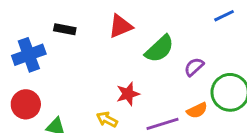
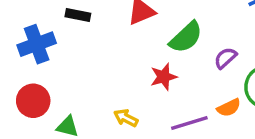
red star: (128, 94) -> (164, 77), moved

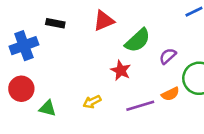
red star: (164, 77) -> (121, 70), turned -30
yellow arrow: (126, 118) -> (92, 102), turned -54

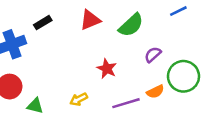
black rectangle: (55, 23) -> (43, 23), turned -42
green semicircle: (138, 40) -> (131, 25), moved

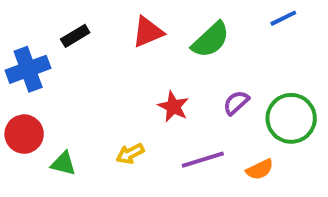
purple semicircle: (153, 55) -> (236, 103), moved
orange semicircle: (155, 92) -> (260, 169), moved

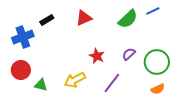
green semicircle: (211, 40) -> (128, 19), moved
yellow arrow: (130, 154) -> (75, 80), size x1.5
purple line: (203, 160) -> (112, 83), turned -35
orange semicircle: (260, 169) -> (158, 89), moved

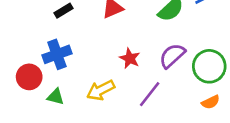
blue cross: (23, 37) -> (57, 54), moved
purple semicircle: (129, 54) -> (172, 56), size x1.5

